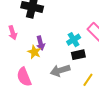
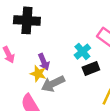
gray arrow: (60, 70) -> (53, 84), moved

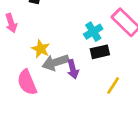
purple arrow: (44, 62) -> (73, 69), moved

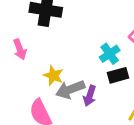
purple arrow: (73, 69) -> (90, 96), turned 36

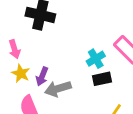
yellow star: (53, 76) -> (21, 73), moved
purple arrow: (90, 96) -> (42, 76), moved

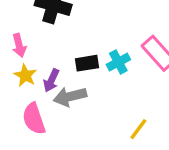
black rectangle: (102, 79) -> (87, 63), moved

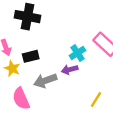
black rectangle: (87, 63) -> (31, 56), moved
purple arrow: (51, 80) -> (70, 70), moved, turned 56

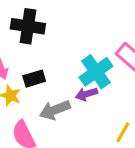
cyan cross: (77, 53) -> (96, 72), size x1.5

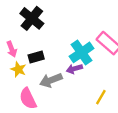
black cross: (28, 26) -> (32, 18), turned 30

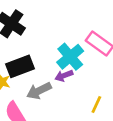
black rectangle: (36, 57) -> (20, 66), size x1.5

